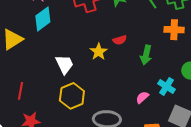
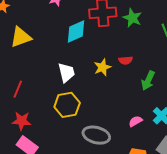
cyan diamond: (43, 19) -> (76, 31), moved

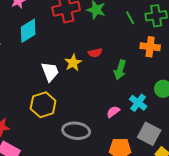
cyan diamond: (76, 31) -> (28, 31), moved
white trapezoid: (66, 73) -> (50, 72), moved

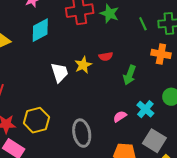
yellow hexagon: (43, 105) -> (36, 120), moved
gray ellipse: (76, 131) -> (82, 133), turned 68

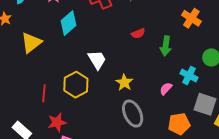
orange cross: (161, 54) -> (191, 18), turned 36
yellow star: (83, 65) -> (124, 83), moved
yellow hexagon: (36, 120) -> (76, 85), moved

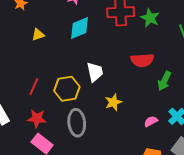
red semicircle: (138, 33) -> (142, 60), size x1.6
yellow triangle: (31, 43) -> (38, 35), size x0.6
gray ellipse: (133, 114) -> (77, 123), moved

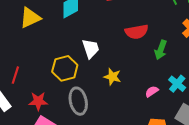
yellow triangle: (38, 35) -> (30, 18), size x1.6
red line: (34, 87) -> (15, 75), moved
yellow star: (113, 102) -> (112, 77), turned -30

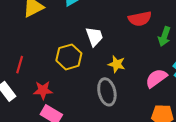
pink semicircle: (152, 92) -> (156, 78), size x1.6
gray ellipse: (78, 101) -> (107, 92), moved

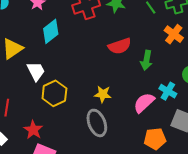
white trapezoid: (94, 37) -> (36, 71), moved
red star: (43, 90) -> (33, 130), turned -30

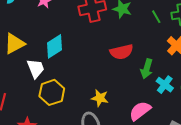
cyan diamond: (51, 31) -> (54, 46), moved
cyan cross: (168, 91) -> (165, 85), moved

